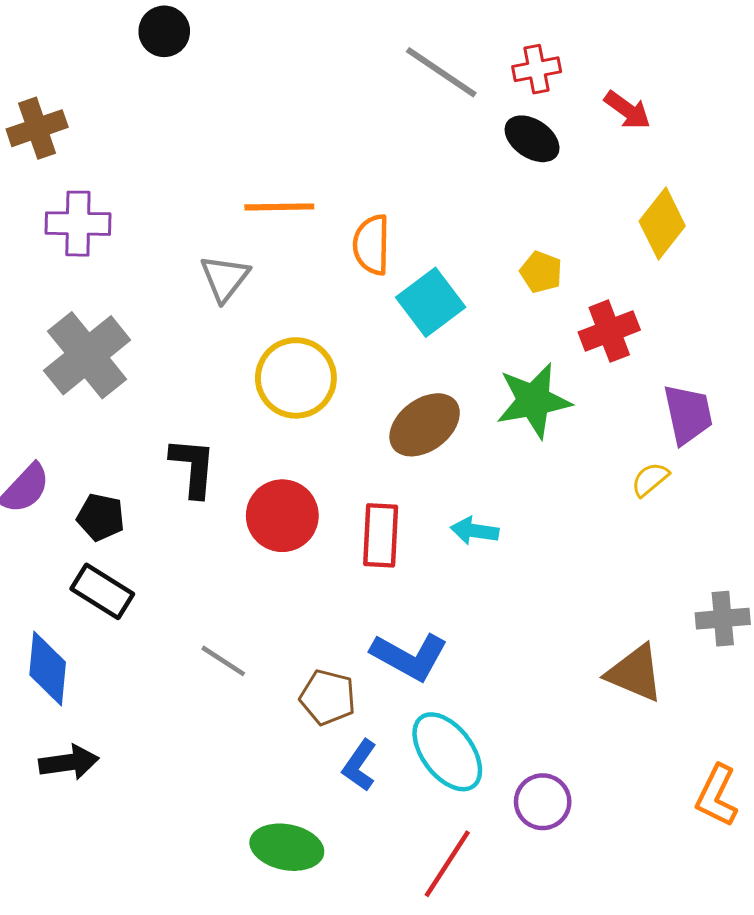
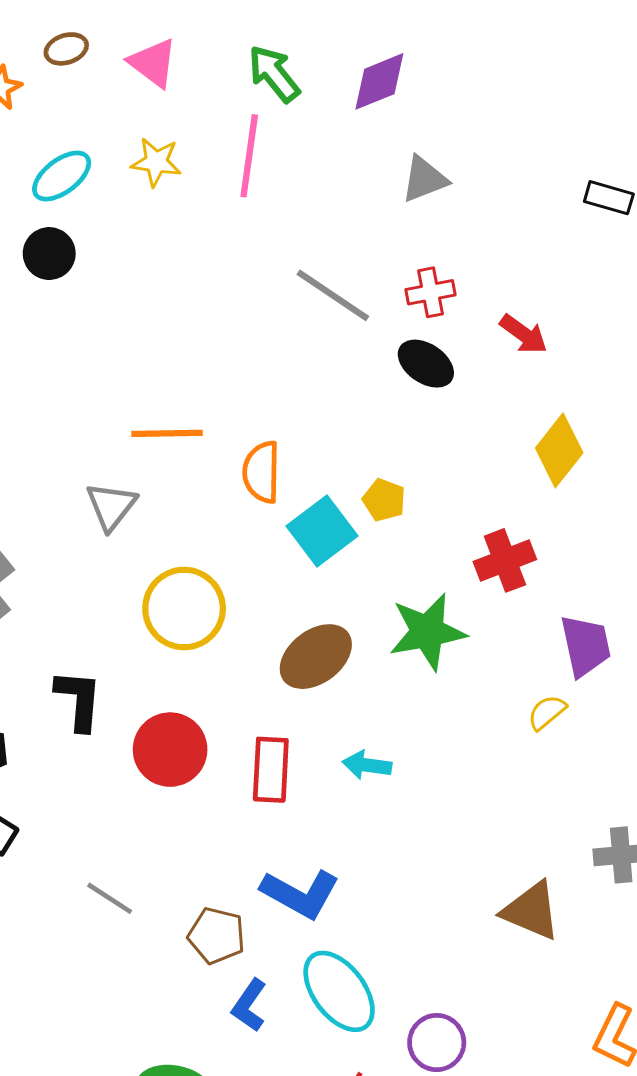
yellow pentagon: (541, 272) -> (384, 500), moved

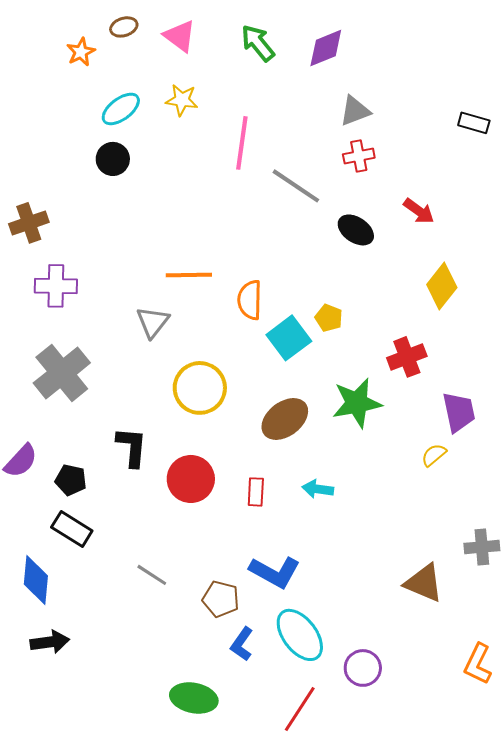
pink line: (249, 156) -> (242, 143), moved
red cross: (431, 292) -> (359, 156), moved
red rectangle: (271, 770) -> (256, 492), size x0.7

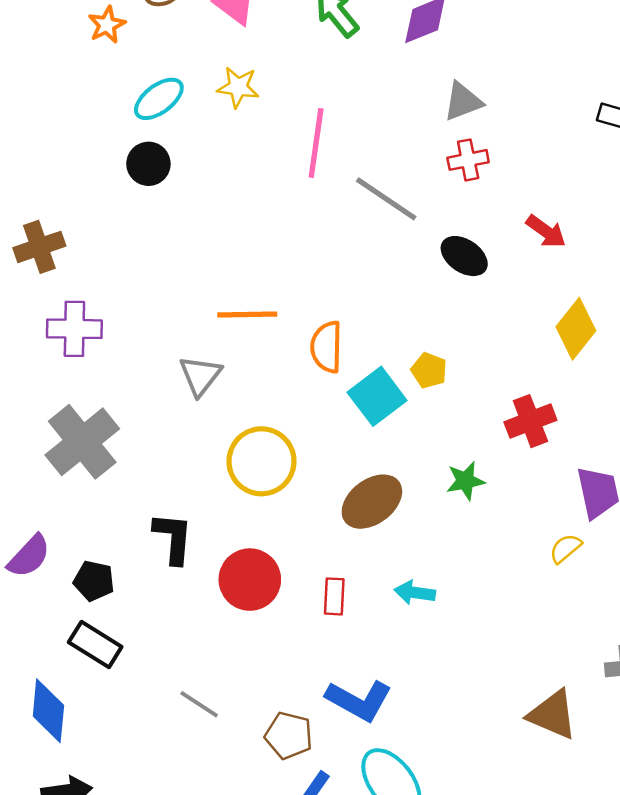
green star: (357, 403) -> (465, 481), size x0.6

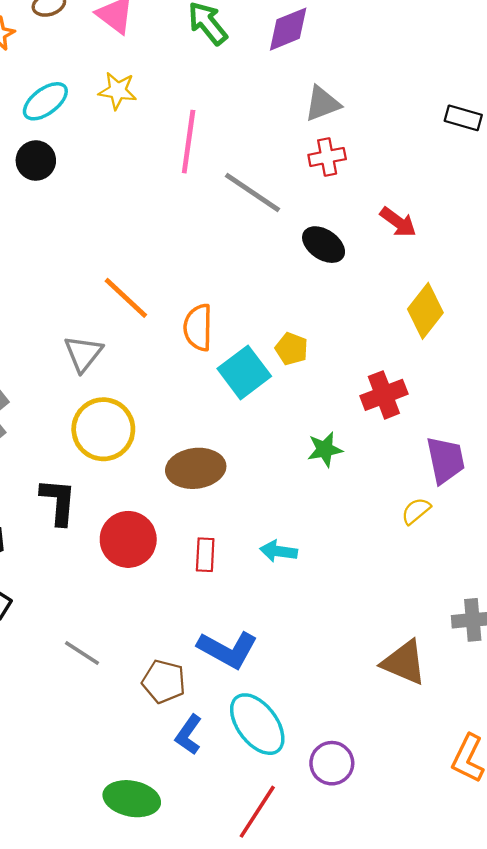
orange line: (247, 315) -> (126, 298), turned 44
yellow circle: (261, 461) -> (103, 429), moved
brown ellipse: (372, 502) -> (196, 468), moved, turned 30

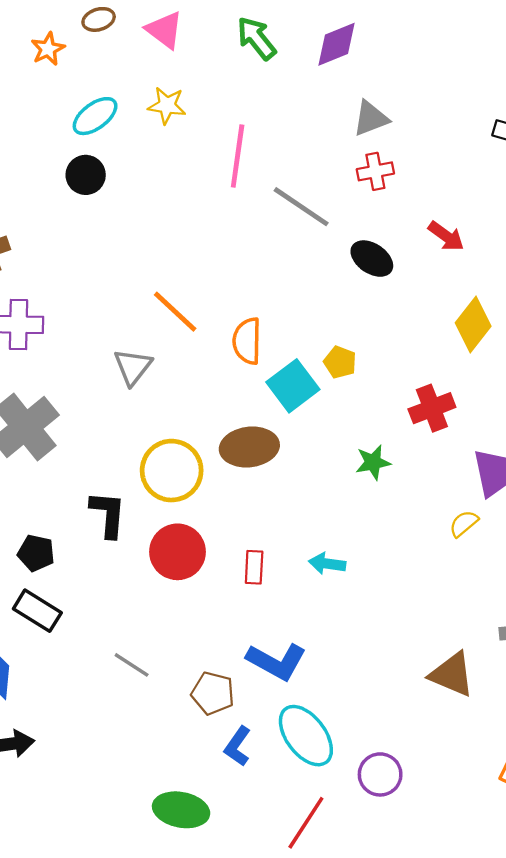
yellow circle: (103, 429) -> (172, 471), moved
brown ellipse: (196, 468) -> (249, 447), moved

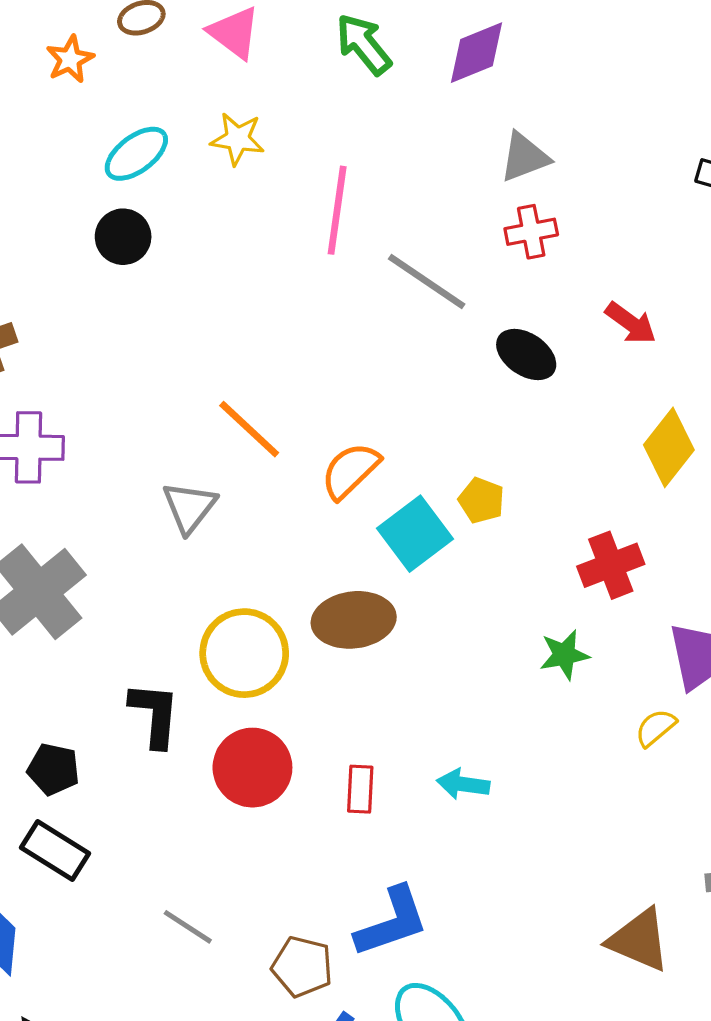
orange semicircle: (247, 341) -> (350, 471), turned 45
green star: (373, 462) -> (564, 655), moved
blue L-shape: (276, 661) -> (392, 922), turned -48

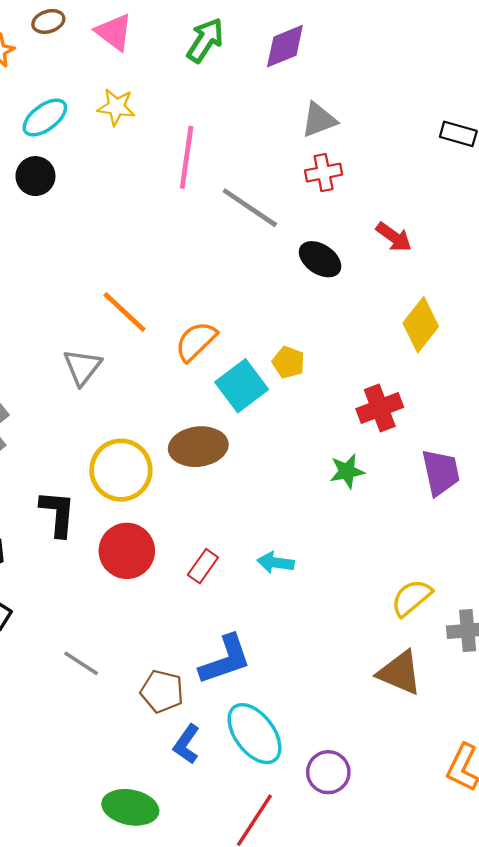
green arrow: (364, 44) -> (205, 40), turned 72
yellow semicircle: (656, 728) -> (411, 598), moved, size x1.4
red rectangle: (360, 789) -> (203, 566), turned 32

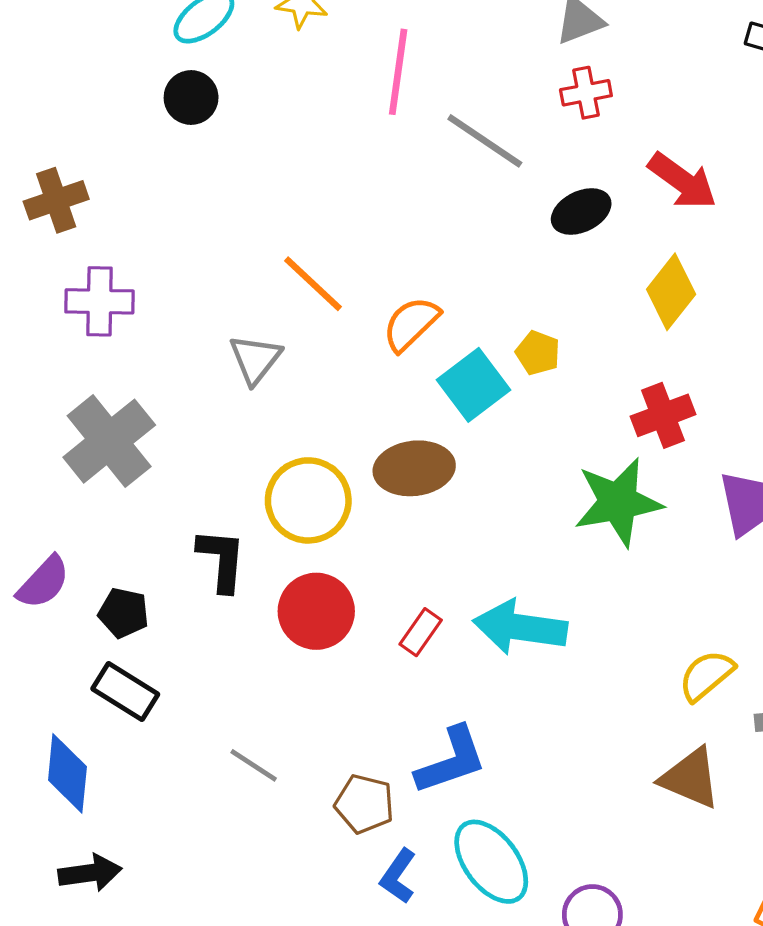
red arrow: (394, 237) -> (682, 181), size x1.4
black ellipse: (320, 259) -> (581, 211), turned -60
yellow diamond: (421, 325) -> (671, 292), moved
green star: (347, 471) -> (618, 502), size x1.8
cyan arrow: (276, 563) -> (520, 627), size x1.8

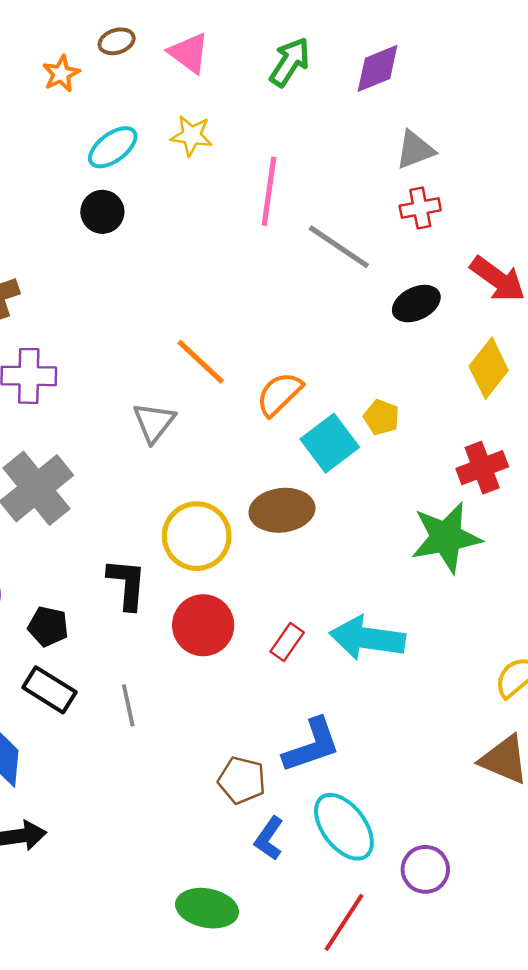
gray line: (254, 765) -> (128, 705), moved, turned 45

